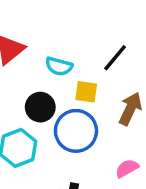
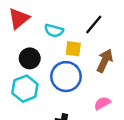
black circle: (40, 107) -> (30, 58), moved

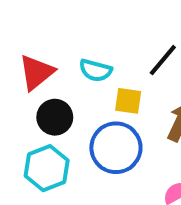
red triangle: (19, 18) -> (36, 72), moved

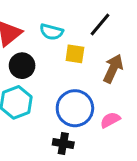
blue circle: (116, 148) -> (75, 108), moved

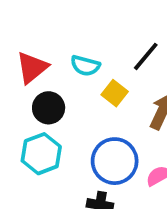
yellow square: (75, 54) -> (115, 93), turned 30

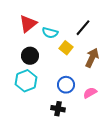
red triangle: (32, 67) -> (28, 24), moved
blue circle: (115, 161) -> (66, 85), size x0.7

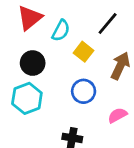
cyan semicircle: (50, 33) -> (61, 30), turned -77
blue circle: (66, 85) -> (84, 91), moved

